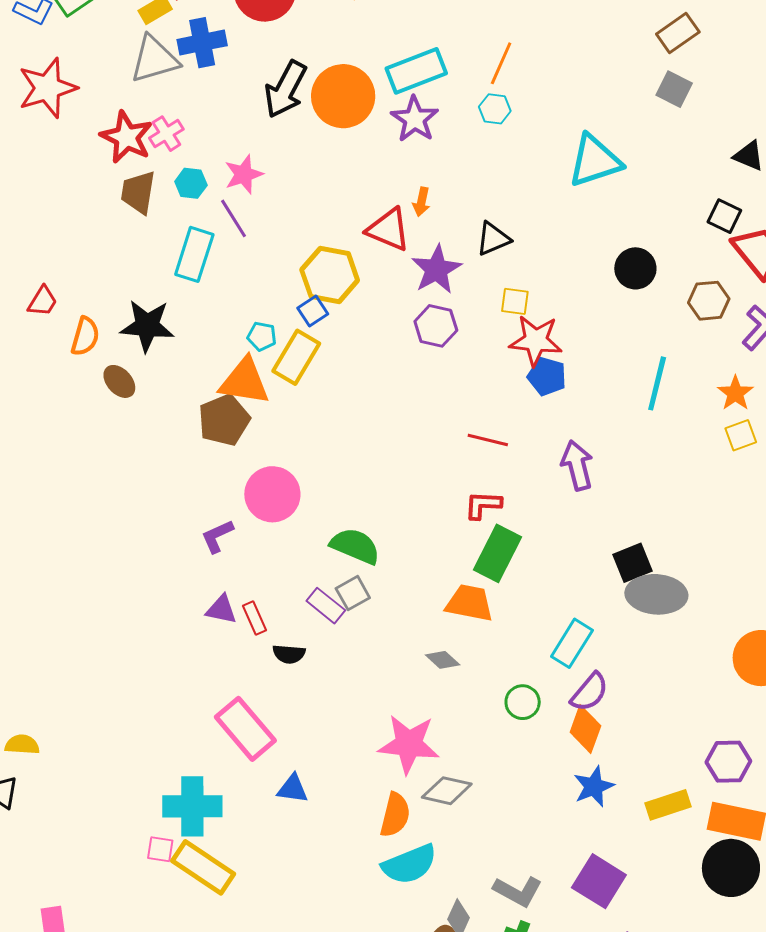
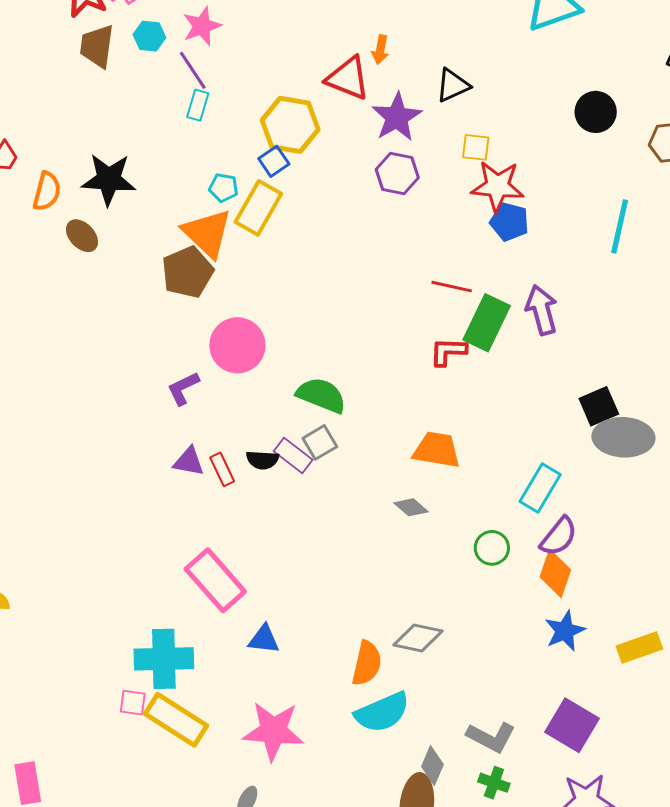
cyan rectangle: (194, 254) -> (198, 105), moved, size x0.6
orange triangle: (244, 381) -> (207, 233), turned 36
green rectangle: (498, 553) -> (487, 323), moved
black semicircle: (289, 654) -> (262, 460), moved
pink star: (409, 744) -> (273, 731), moved

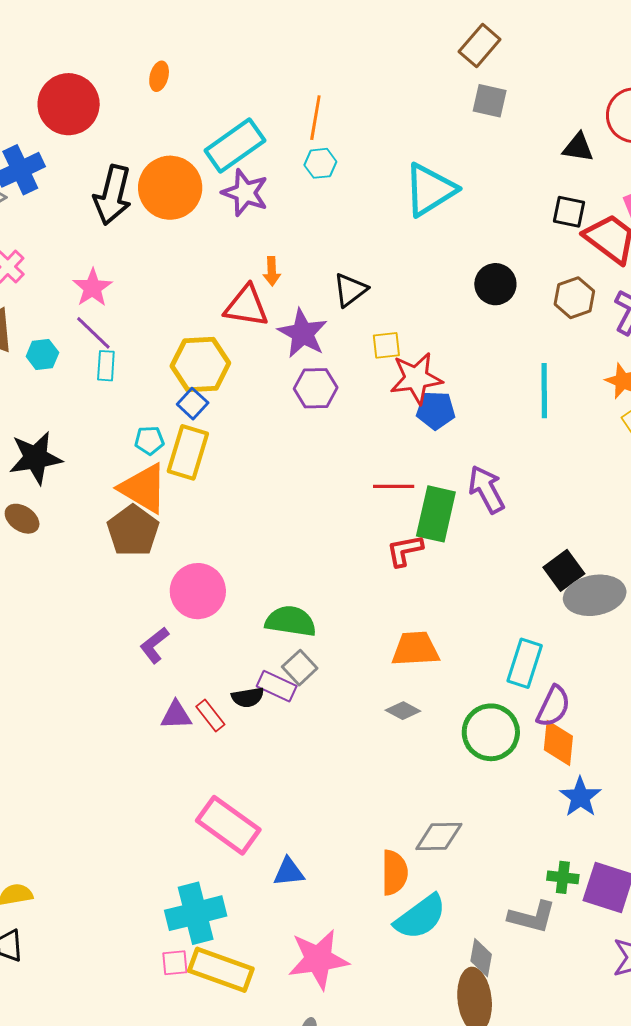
cyan hexagon: (149, 36) -> (42, 354), moved
green circle: (492, 548) -> (491, 732), size x1.6
green cross: (494, 783) -> (563, 877), moved

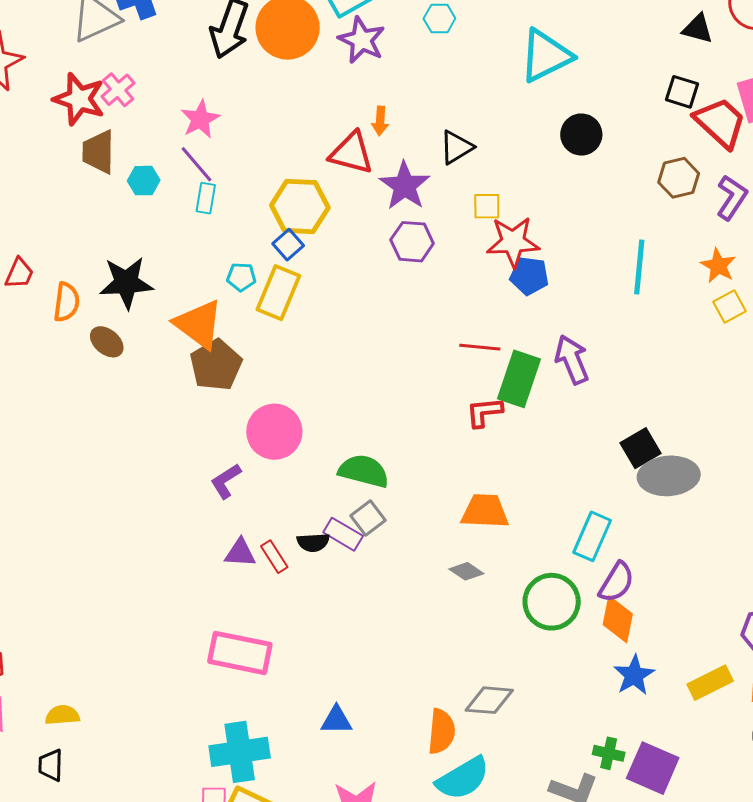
black circle: (495, 284) -> (581, 135), moved
orange triangle: (143, 488) -> (199, 324), moved
pink rectangle: (228, 825) -> (240, 653), moved, turned -30

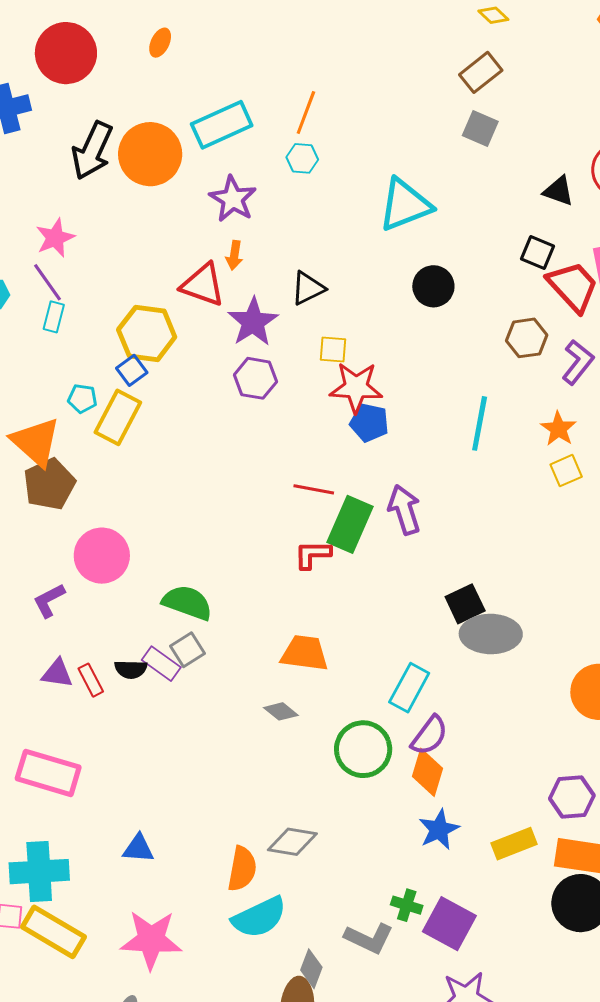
purple star: (362, 40) -> (233, 199), moved

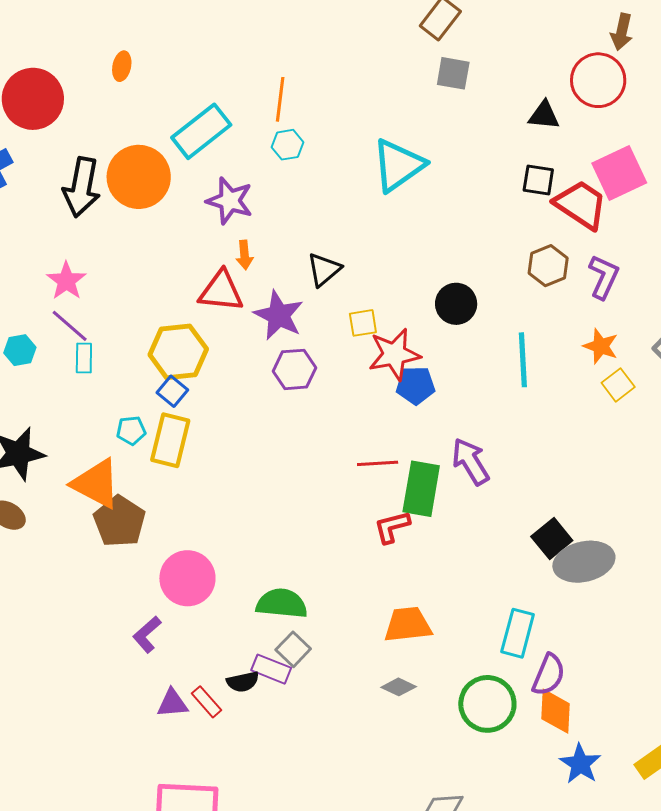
black circle: (433, 286) -> (456, 304), moved

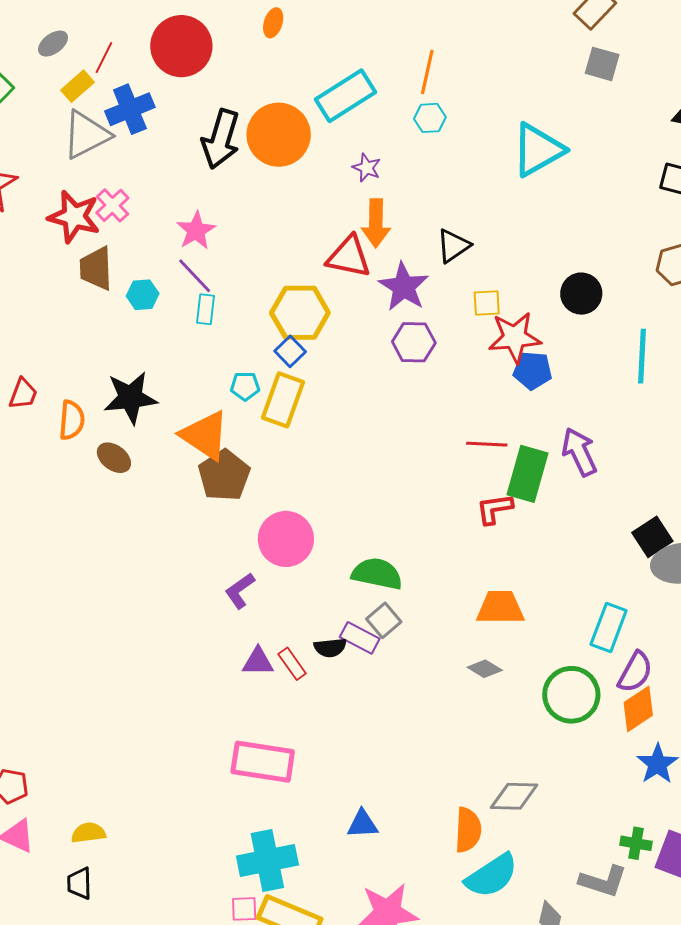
purple star: (230, 201) -> (367, 168), size x0.6
orange arrow: (245, 255) -> (376, 223), size x1.6
orange diamond: (555, 711) -> (638, 709), turned 48

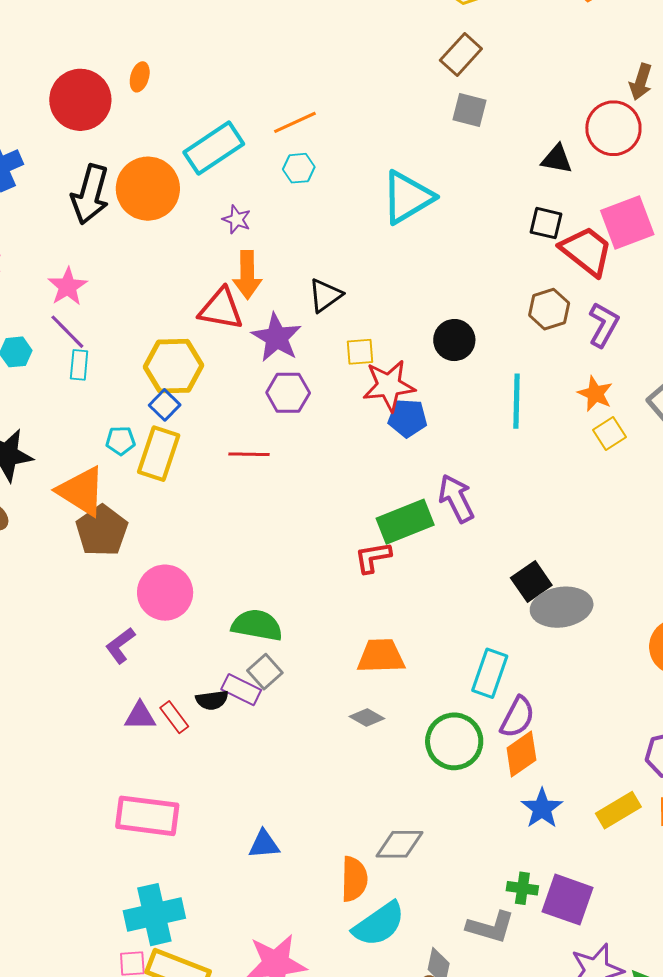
red circle: (181, 46) -> (80, 100), moved
orange line: (427, 72) -> (295, 122), turned 54
red line: (487, 444) -> (249, 454), moved
green rectangle: (528, 474) -> (405, 522), turned 54
blue triangle: (362, 824) -> (264, 844), moved

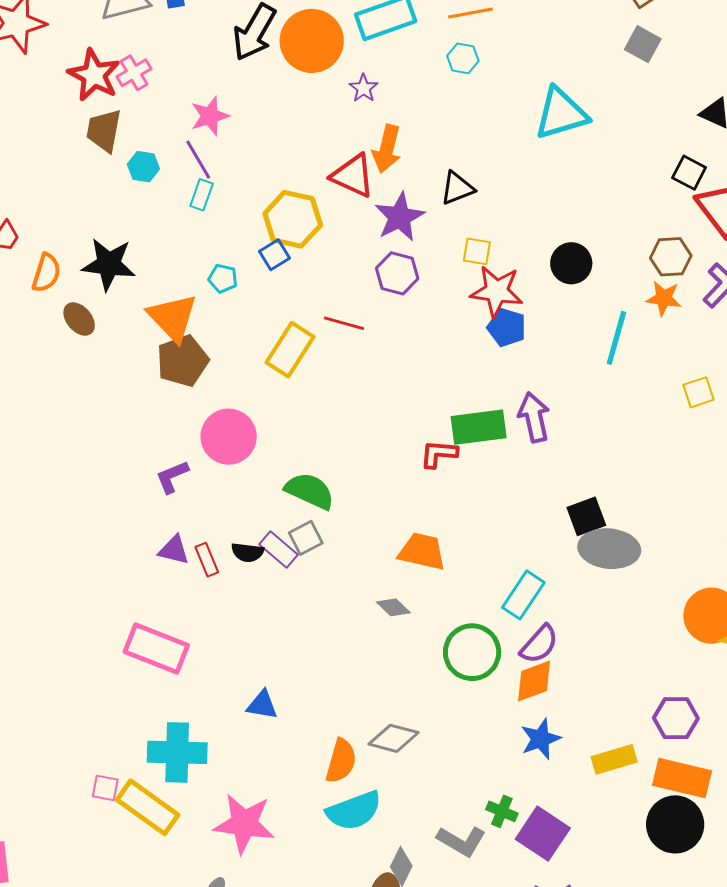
purple star: (237, 219) -> (364, 88), moved
orange star: (595, 394) -> (664, 298), moved, turned -30
yellow rectangle: (159, 454) -> (290, 350), moved
cyan cross: (154, 915) -> (177, 752), moved

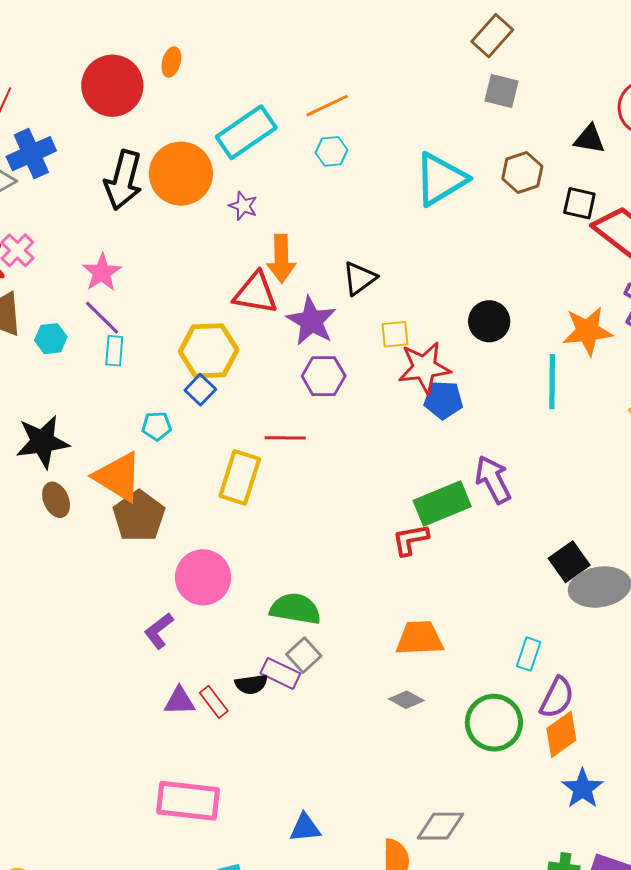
brown hexagon: (671, 257) -> (522, 172), moved
orange star: (664, 298) -> (588, 331), size x1.4
brown ellipse: (79, 319) -> (56, 500), moved, turned 32
cyan rectangle: (523, 595) -> (529, 654), size x0.7

